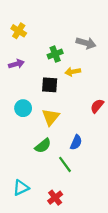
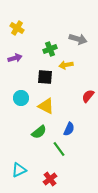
yellow triangle: (51, 117) -> (46, 106), turned -42

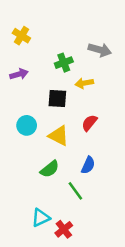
red semicircle: (88, 96) -> (89, 123), moved
cyan triangle: (19, 170) -> (41, 218), moved

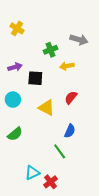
purple arrow: (19, 74) -> (15, 67), moved
black square: (57, 98) -> (35, 78), moved
cyan circle: (27, 125) -> (13, 100), moved
green semicircle: (50, 169) -> (15, 134), moved

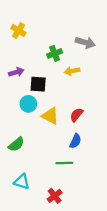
red semicircle: (71, 97) -> (76, 115), moved
cyan circle: (13, 100) -> (28, 104), moved
green line: (60, 151) -> (64, 163), turned -56
cyan triangle: (32, 173) -> (22, 182), moved, turned 42

